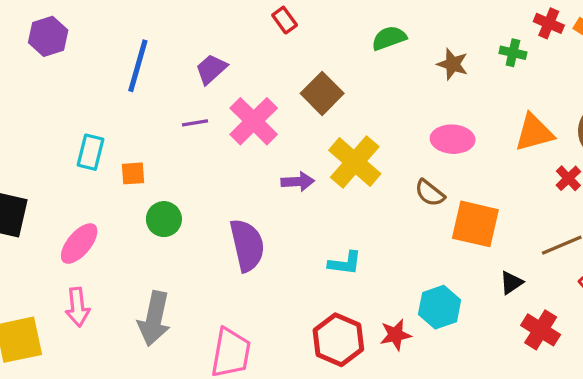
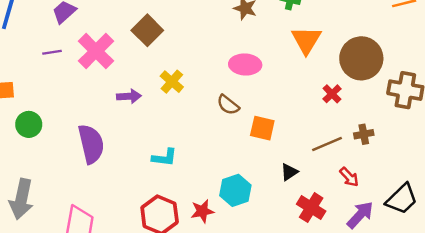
orange triangle: (534, 133) -> (306, 40), moved, turned -44
yellow cross: (355, 162) -> (172, 82), size x0.6
orange square: (475, 224) -> (262, 128), size x0.7

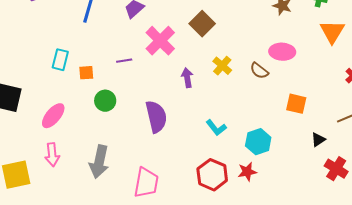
purple line: (52, 52) -> (124, 61), moved
purple arrow: (129, 96) -> (187, 78), turned -96
brown semicircle: (228, 105) -> (259, 71), moved
cyan L-shape: (164, 157) -> (216, 128), turned 45
cyan hexagon: (235, 190) -> (258, 142), moved

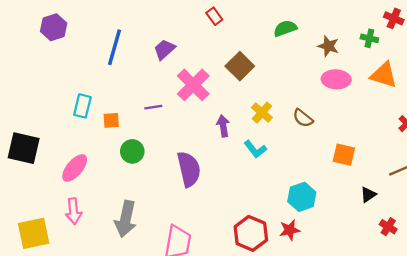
orange triangle: (332, 32) -> (384, 75), turned -44
pink ellipse: (282, 52) -> (336, 79), moved
cyan L-shape: (216, 128) -> (255, 149), moved
red cross: (336, 169) -> (388, 227), size x0.7

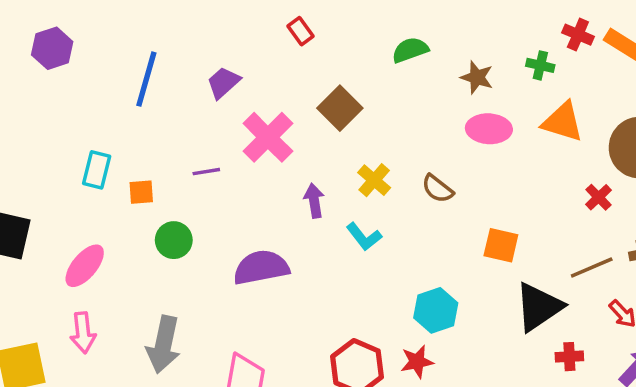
purple semicircle: (189, 169) -> (261, 267), turned -88
black triangle: (368, 195) -> (539, 307), size x2.0
red cross: (388, 227) -> (569, 357), turned -35

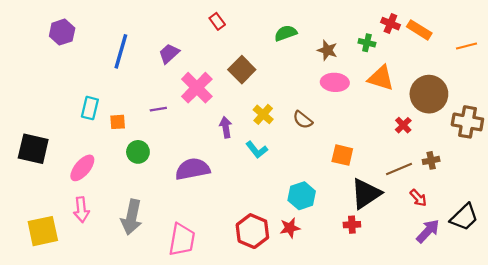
red cross: (569, 357) -> (352, 225), moved

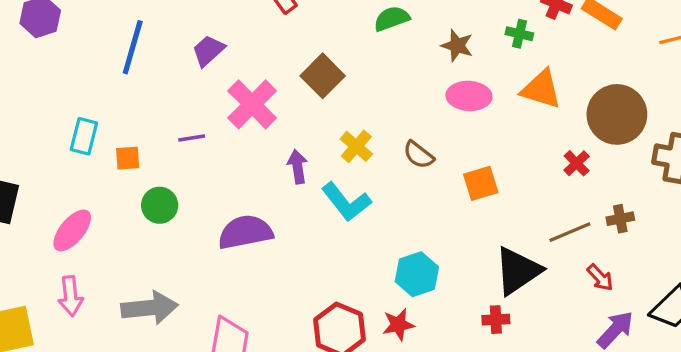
cyan L-shape: (257, 150) -> (346, 202), size x1.4
orange square: (342, 155) -> (481, 183), moved, turned -30
gray arrow: (132, 217) -> (150, 308), turned -108

